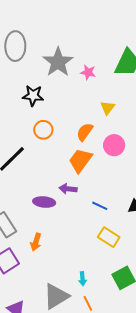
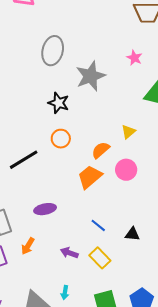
pink star: (88, 72) -> (134, 58), moved
purple arrow: (68, 189) -> (69, 253), moved
purple ellipse: (44, 202) -> (45, 209), turned -30

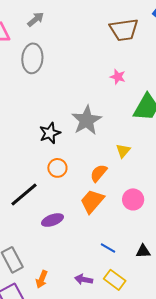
gray ellipse: (53, 51) -> (32, 58), moved
gray star: (91, 76) -> (87, 120), moved
black star: (59, 103) -> (50, 133), turned -30
pink circle: (126, 170) -> (133, 199), moved
purple ellipse: (45, 209) -> (52, 220), moved

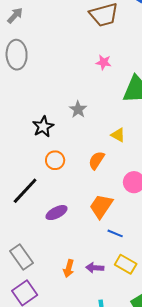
gray star: (87, 120) -> (78, 109), size x0.6
yellow triangle: (123, 151) -> (118, 135), turned -35
orange trapezoid: (92, 201) -> (101, 206), moved
orange arrow: (42, 279) -> (69, 268), moved

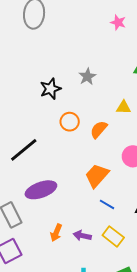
pink star: (104, 62) -> (118, 22), moved
yellow triangle: (118, 135) -> (124, 107), turned -35
orange circle: (55, 160) -> (70, 122), moved
purple ellipse: (57, 213) -> (41, 190), moved, size x1.4

